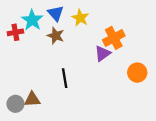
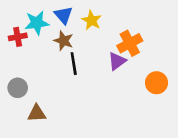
cyan star: (32, 20) -> (37, 23), turned 30
black line: (65, 78) -> (74, 64), moved
gray circle: (15, 104) -> (18, 88), moved

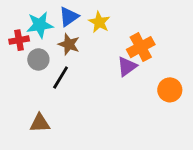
blue triangle: (64, 15) -> (69, 17), turned 36
black line: (74, 64) -> (61, 77), moved, turned 40
gray circle: (18, 88) -> (38, 59), moved

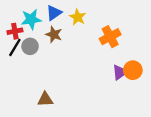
purple triangle: (127, 66) -> (120, 72), moved
black line: (61, 77) -> (15, 47), moved
brown triangle: (40, 123) -> (45, 99), moved

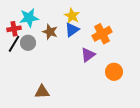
blue triangle: (54, 13) -> (72, 30), moved
orange circle: (133, 70) -> (114, 72), moved
purple triangle: (120, 72) -> (88, 55), moved

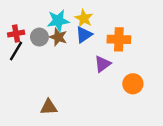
cyan star: (29, 18) -> (58, 21), moved
orange cross: (102, 34) -> (119, 39), turned 30
gray circle: (28, 43) -> (39, 37), moved

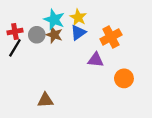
cyan star: (58, 21) -> (54, 20), turned 30
orange cross: (119, 39) -> (111, 37), turned -30
purple triangle: (103, 64) -> (96, 60), turned 42

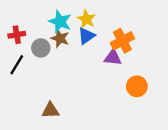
gray circle: (37, 35) -> (41, 48), moved
black line: (15, 48) -> (17, 65), moved
purple triangle: (96, 60) -> (113, 58), moved

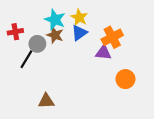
black line: (17, 65) -> (26, 59), moved

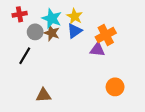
red cross: (15, 32) -> (20, 14), moved
gray circle: (37, 44) -> (35, 32), moved
orange circle: (125, 79) -> (115, 87), moved

